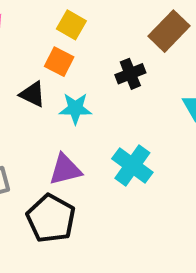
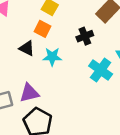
cyan cross: (132, 165) -> (101, 70), moved
purple triangle: (65, 170) -> (29, 93), moved

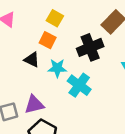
black cross: (85, 36) -> (90, 47), size x1.5
cyan cross: (101, 70) -> (79, 85), moved

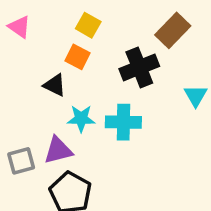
cyan star: (57, 68) -> (81, 119), moved
cyan cross: (79, 85) -> (123, 122), turned -35

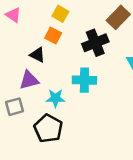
cyan star: (81, 119) -> (55, 98), moved
purple triangle: (58, 150) -> (29, 80), moved

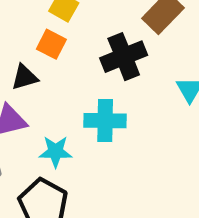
black triangle: (37, 55) -> (25, 77), turned -42

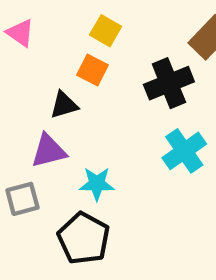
cyan cross: (105, 121) -> (184, 151), moved, turned -36

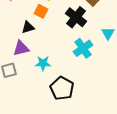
black cross: (169, 83) -> (76, 17), turned -30
black pentagon: (84, 238) -> (62, 88), moved

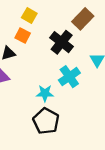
cyan star: (43, 63) -> (45, 93), moved

